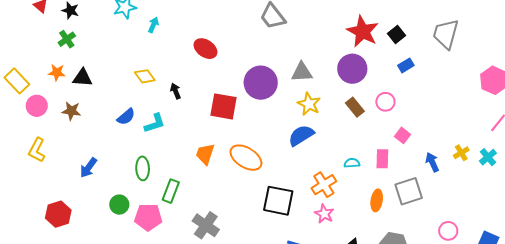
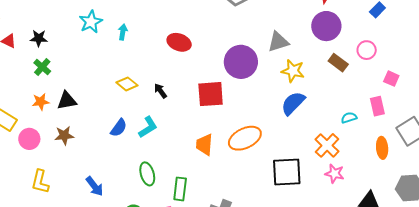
orange ellipse: (246, 158) -> (245, 138), turned -44
blue arrow: (88, 168) -> (95, 186), turned -60

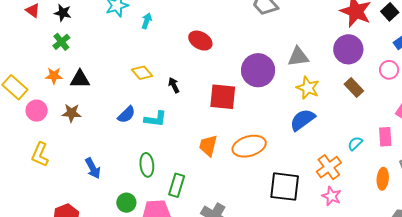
pink circle: (367, 50) -> (389, 70), moved
cyan semicircle: (349, 118) -> (355, 143), turned -35
cyan L-shape: (148, 127) -> (155, 119), turned 30

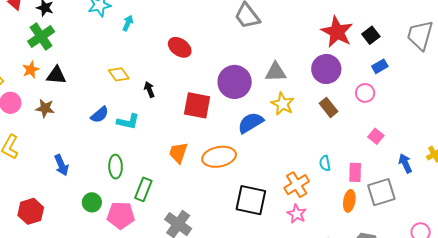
green cross: (61, 42) -> (41, 37), size x1.5
orange star: (54, 76) -> (31, 70), turned -30
blue semicircle: (302, 120) -> (251, 123), moved
pink rectangle: (385, 137) -> (355, 172), moved
cyan semicircle: (355, 143) -> (325, 163), turned -63

